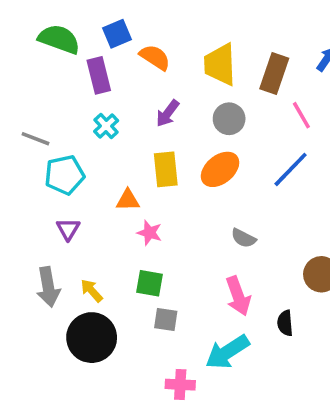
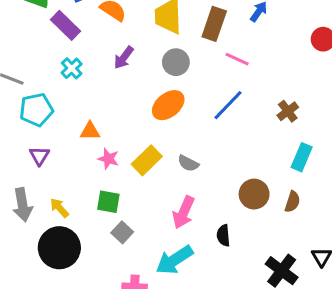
purple rectangle: (99, 75) -> (65, 25), turned -32
pink line: (301, 115) -> (237, 59), turned -35
yellow rectangle: (166, 169) -> (147, 160), moved, turned 52
pink arrow: (238, 296) -> (184, 212), turned 44
gray square: (166, 319) -> (122, 232), turned 35

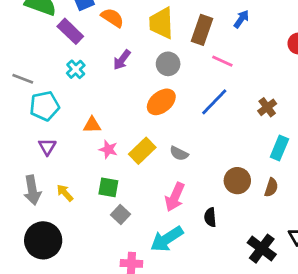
black circle: (59, 248) -> (43, 240), moved

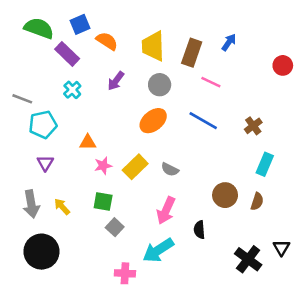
blue line: (214, 102) -> (203, 121), turned 76
pink star: (108, 149) -> (103, 166), turned -30

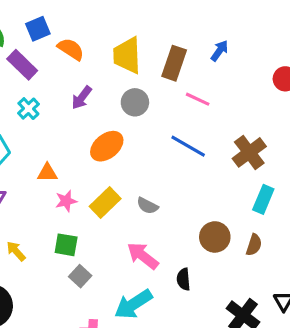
orange ellipse: (153, 121) -> (107, 146), moved
brown cross: (253, 126) -> (249, 152), size x1.5
pink arrow: (166, 210) -> (143, 256), turned 104

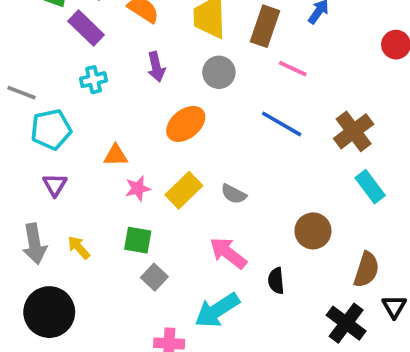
purple arrow: (82, 98) -> (156, 67), turned -50
cyan cross: (28, 109) -> (93, 80), turned 30
cyan rectangle: (263, 199) -> (370, 187), turned -60
brown semicircle: (254, 245) -> (366, 270), moved, size x1.4

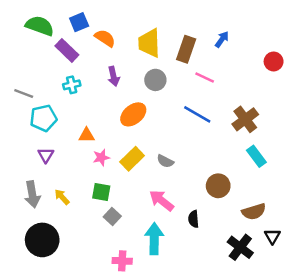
brown semicircle: (366, 270) -> (254, 212), turned 55
cyan arrow: (217, 310) -> (154, 239), turned 124

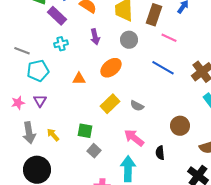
orange triangle: (86, 135) -> (79, 79), moved
pink star: (101, 157) -> (18, 103), moved

